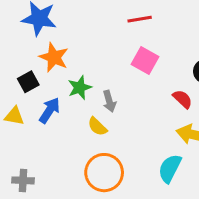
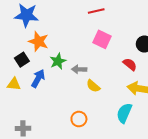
gray arrow: (109, 101) -> (79, 69), turned 112
yellow semicircle: (97, 127) -> (93, 86), moved
orange circle: (104, 173) -> (79, 119), size x0.6

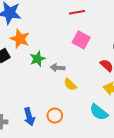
blue arrow: (38, 78) -> (29, 117), moved, turned 132
cyan semicircle: (124, 113) -> (99, 112), turned -78

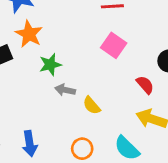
gray arrow: (58, 68) -> (65, 90), moved
orange circle: (55, 116) -> (82, 149), moved

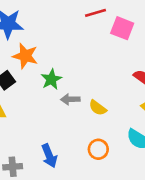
pink square: (114, 45) -> (122, 28), moved

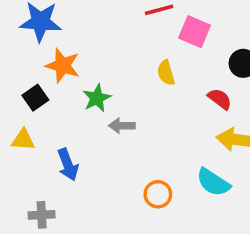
yellow semicircle: (98, 108) -> (166, 73), moved, turned 36
blue arrow: (49, 156) -> (68, 165), moved

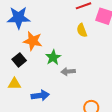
yellow semicircle: (166, 73) -> (82, 30), moved
blue arrow: (68, 165) -> (40, 95), turned -72

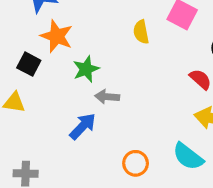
black square: (19, 60) -> (29, 64), turned -32
blue arrow: (40, 95) -> (83, 126), moved, turned -48

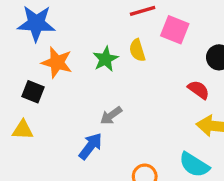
green star: (86, 69) -> (105, 59), moved
gray arrow: (107, 97) -> (111, 115), turned -35

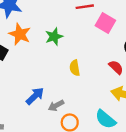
yellow semicircle: (137, 50) -> (75, 68), moved
gray arrow: (111, 115) -> (56, 105), moved

